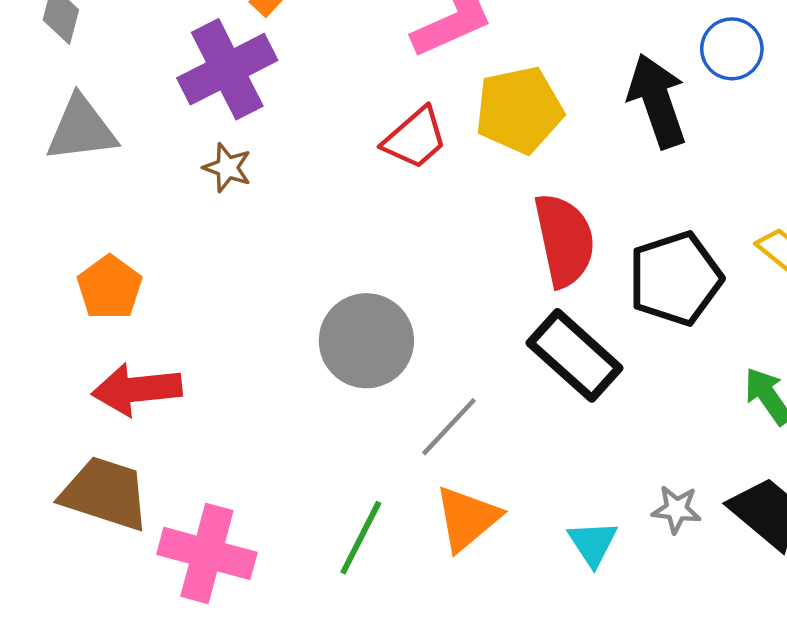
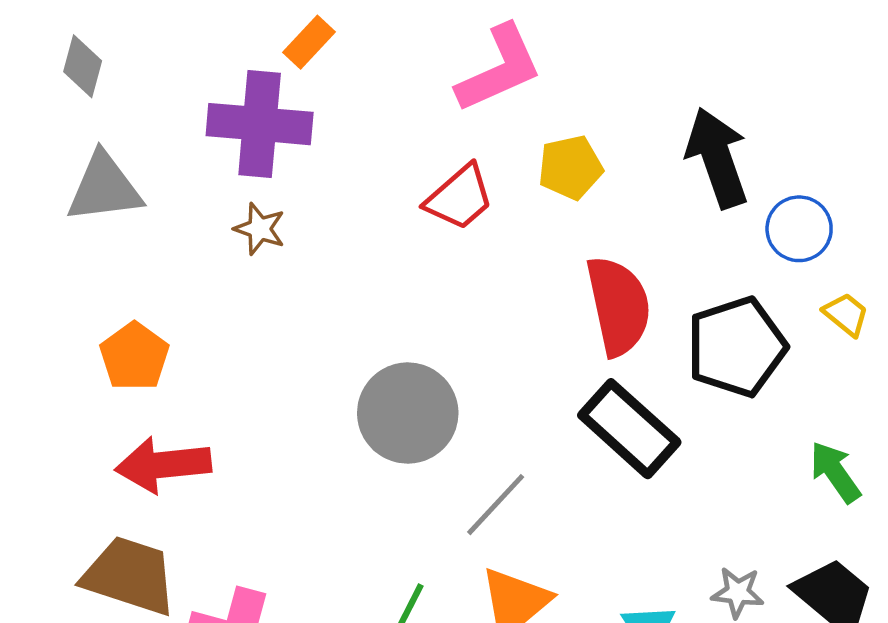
blue circle: (732, 49) -> (799, 229), moved
purple cross: (227, 69) -> (260, 124), turned 32
yellow pentagon: (519, 110) -> (570, 167), size x0.7

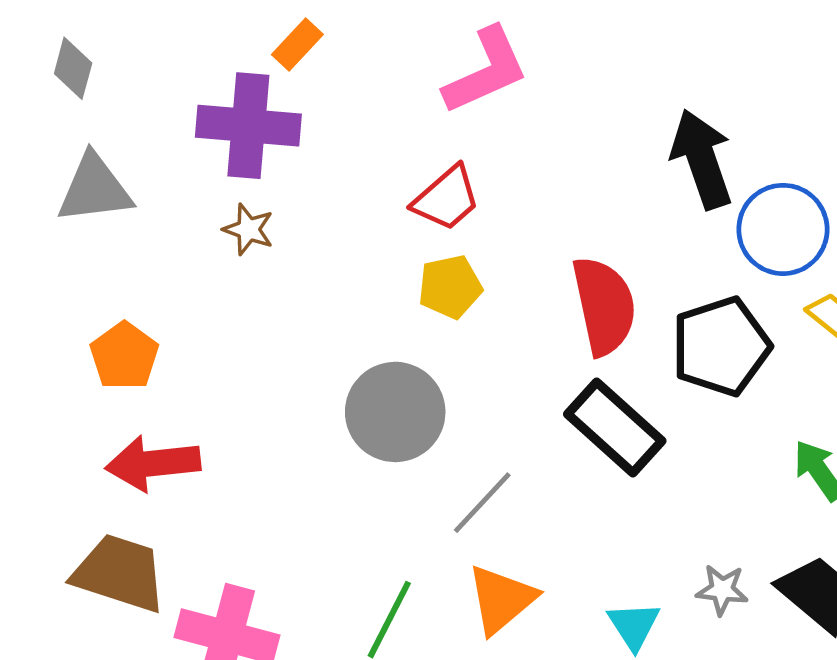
yellow pentagon: (570, 167) -> (450, 287), moved
blue circle: (799, 229) -> (783, 229), size x1.4

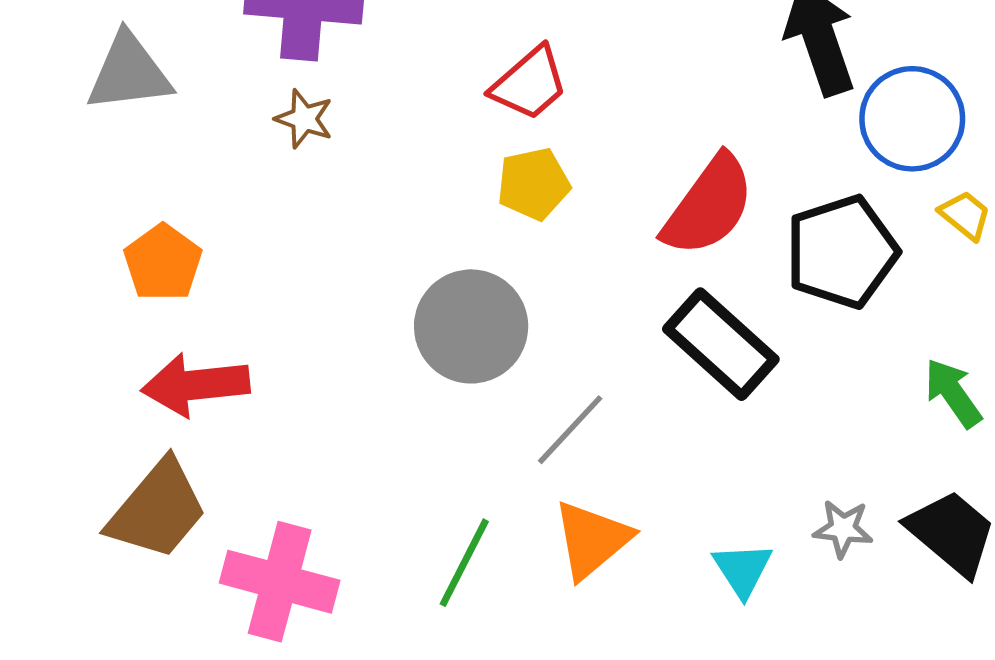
red semicircle: (604, 306) -> (709, 206), turned 48
brown trapezoid: (120, 573) -> (157, 510), turned 112

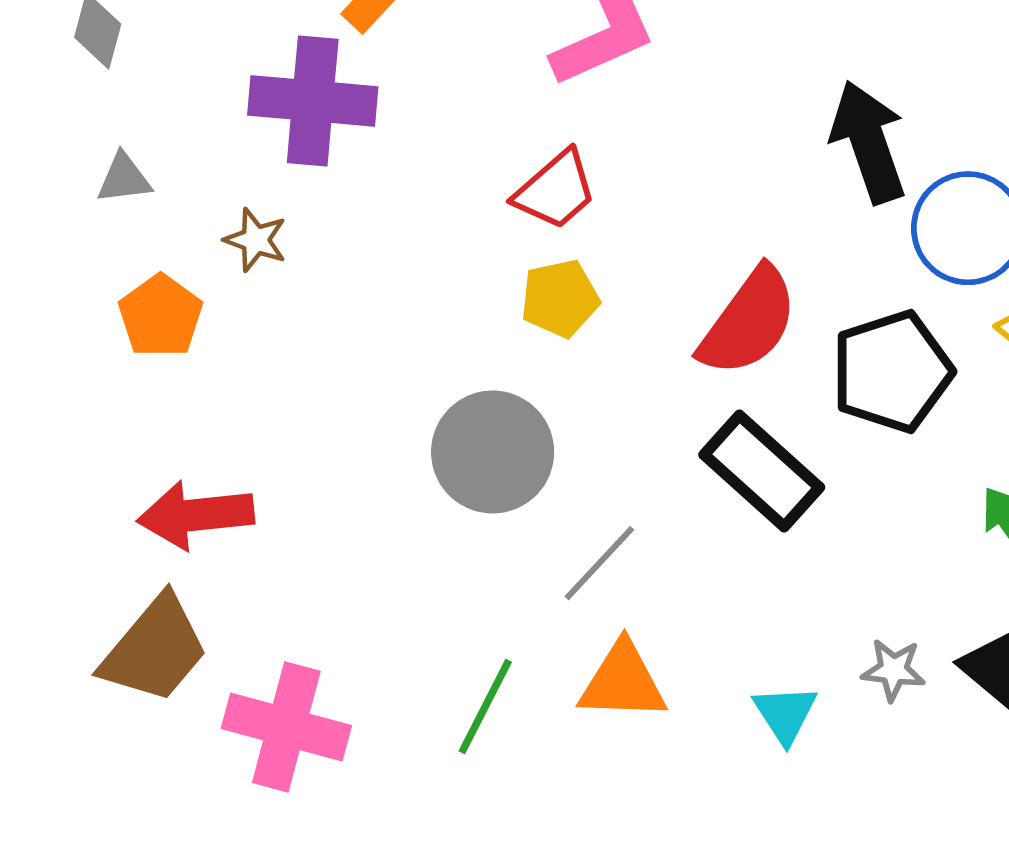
gray triangle: (129, 73) -> (124, 178), size x0.6
brown star: (304, 119) -> (256, 240), moved
orange pentagon: (163, 263) -> (161, 316), moved
orange triangle: (592, 540) -> (623, 682), turned 42

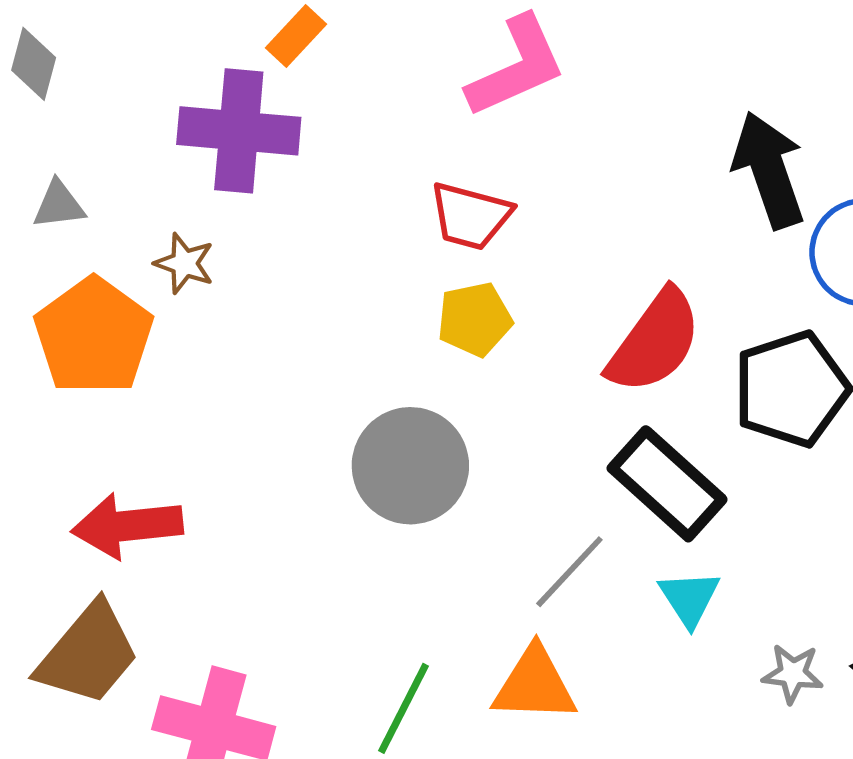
red trapezoid: (555, 190) -> (470, 216), turned 56
orange pentagon: (161, 316) -> (94, 336), size x1.5
gray line: (599, 563) -> (569, 572), moved
cyan triangle: (785, 714) -> (689, 598), moved

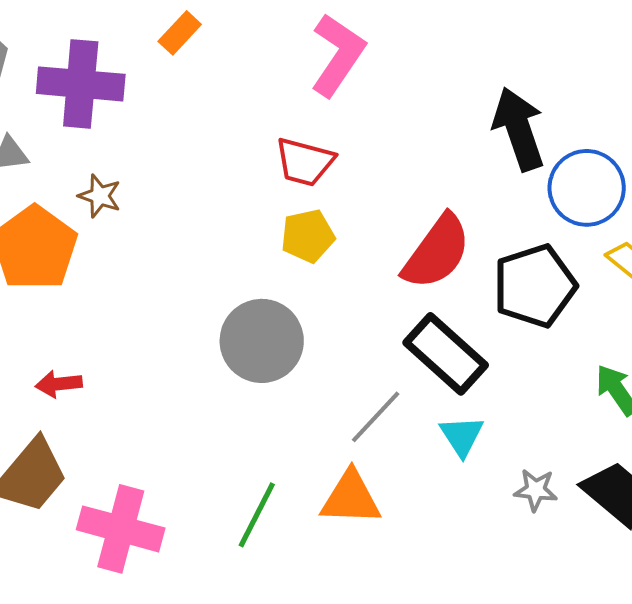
pink L-shape: (516, 67) -> (338, 55), turned -32
purple cross: (239, 131) -> (81, 84), moved
red arrow: (127, 526) -> (59, 384), size x0.6

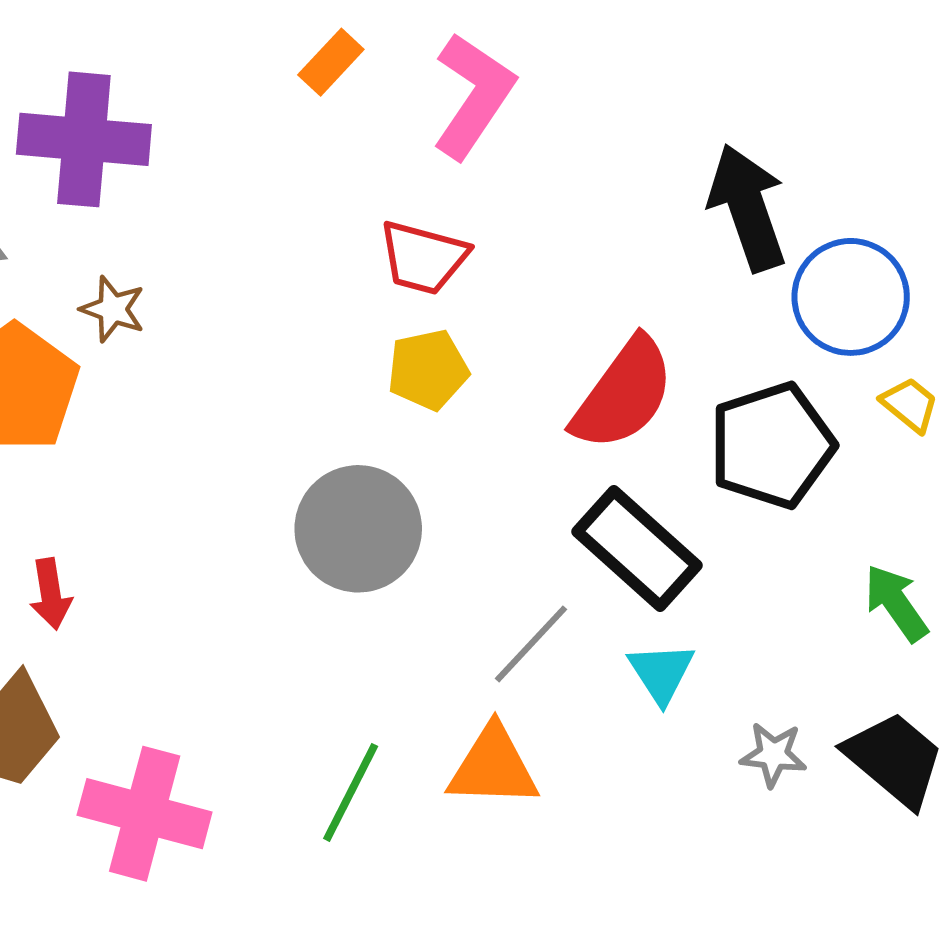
orange rectangle: (180, 33) -> (331, 62), moved
red arrow: (59, 384) -> (51, 594), turned -93

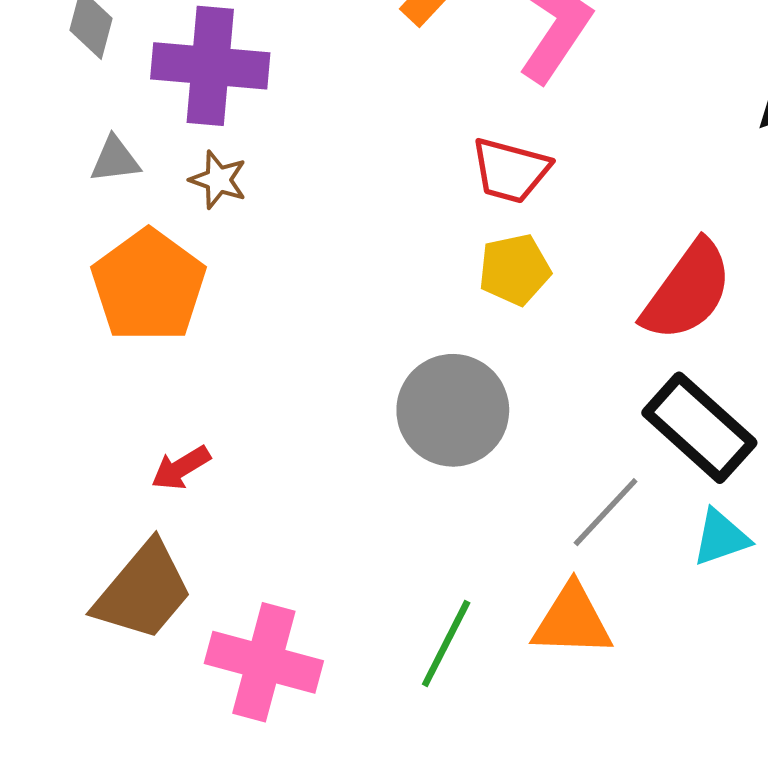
brown star: (113, 309) -> (218, 180), moved
red arrow: (51, 594) -> (181, 468), turned 68
cyan triangle: (661, 673) -> (721, 538), turned 44

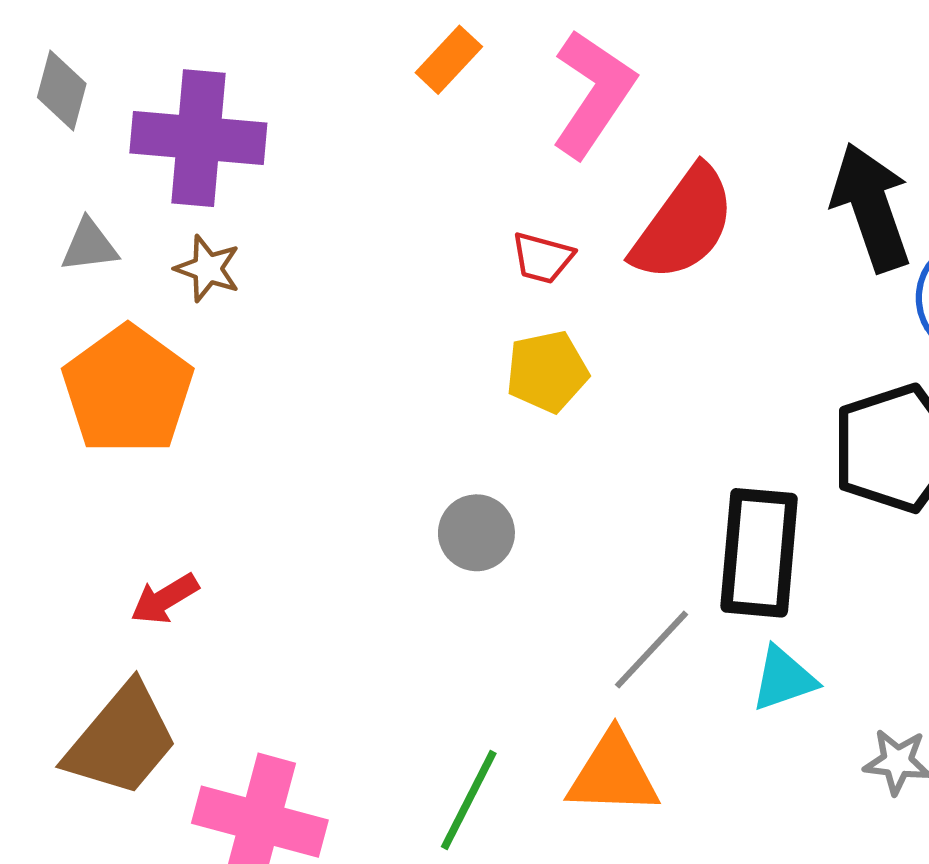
red trapezoid: (510, 170) -> (542, 258), size x0.7
red semicircle: (687, 291) -> (684, 224), moved
gray circle: (453, 410) -> (476, 533), size x0.6
black rectangle: (699, 428) -> (759, 553), turned 53

